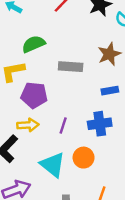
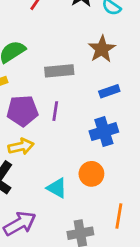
purple line: (63, 125) -> (55, 111), moved
cyan triangle: (53, 165) -> (57, 188), size x0.7

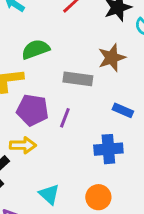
brown star: (102, 49) -> (112, 58), moved
blue rectangle: (109, 91) -> (123, 110), turned 30
orange circle: (91, 174) -> (98, 197), moved

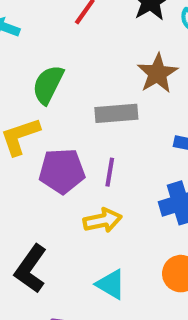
green semicircle: (36, 49) -> (48, 85), turned -32
yellow arrow: (23, 145) -> (102, 220), moved

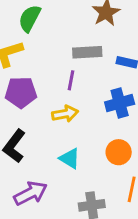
gray rectangle: (116, 113) -> (87, 52), moved
purple pentagon: (62, 171) -> (21, 92), moved

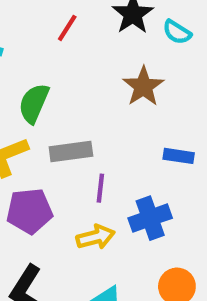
gray rectangle: (87, 52) -> (71, 152), moved
blue cross: (120, 103) -> (150, 218), moved

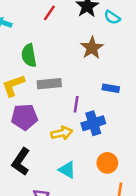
green semicircle: (34, 103) -> (29, 55), turned -35
purple line: (100, 188) -> (76, 104), moved

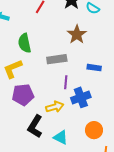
gray rectangle: (49, 84) -> (57, 59), moved
black L-shape: (21, 162) -> (35, 126), moved

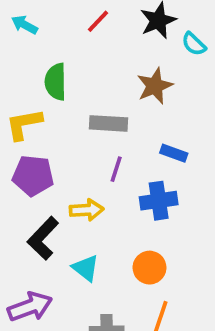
blue cross: (81, 97) -> (159, 201), moved

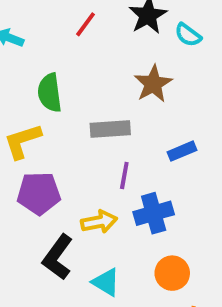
blue rectangle: (174, 153) -> (182, 151), turned -35
blue cross: (159, 201) -> (154, 213), moved

